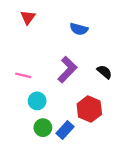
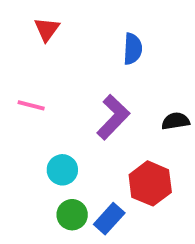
blue semicircle: (79, 29) -> (133, 49), turned -102
black semicircle: (104, 72) -> (176, 121), turned -49
pink line: (23, 75) -> (31, 105), moved

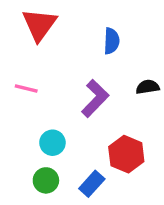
red triangle: (47, 29) -> (39, 25), size x1.6
black semicircle: (176, 121) -> (148, 87), moved
green circle: (72, 215) -> (46, 180), moved

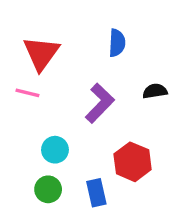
red triangle: (39, 25) -> (41, 53), moved
blue rectangle: (92, 184) -> (96, 193), turned -55

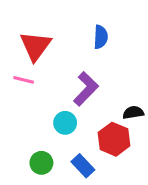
black semicircle: (155, 91) -> (133, 112), moved
cyan circle: (55, 150) -> (65, 123), moved
blue rectangle: (96, 193) -> (83, 166), turned -30

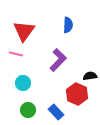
cyan circle: (65, 123) -> (23, 83), moved

